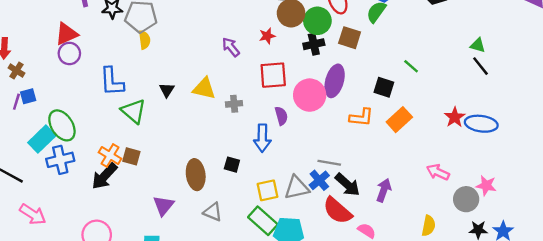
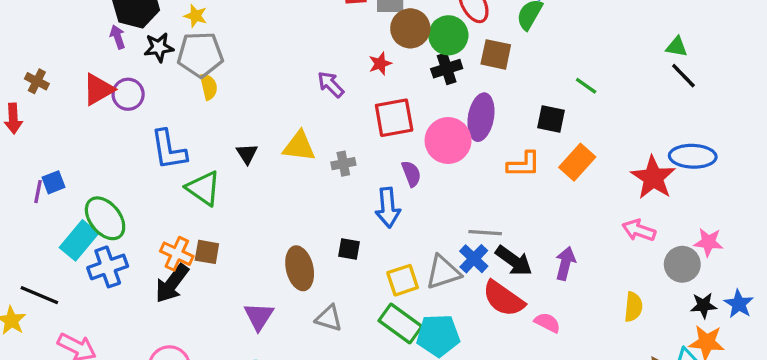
purple circle: (69, 53) -> (128, 94), moved
brown cross: (16, 71) -> (37, 81), moved
red star: (455, 117) -> (653, 178), moved, size x1.5

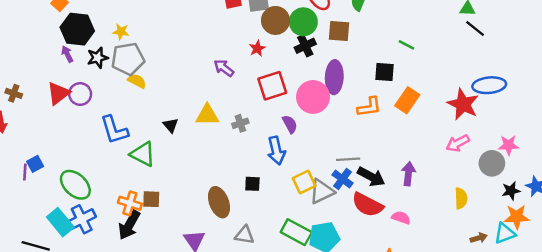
yellow semicircle: (209, 87) -> (137, 81), turned -42
pink arrow: (639, 230) -> (458, 143), turned -40
cyan rectangle: (79, 240) -> (60, 222), moved, turned -72
yellow square: (403, 280) -> (304, 182), moved

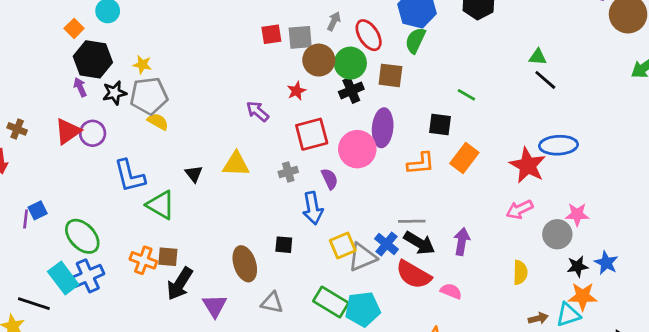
gray cross: (240, 123) -> (288, 172), moved
gray line: (348, 159) -> (412, 221), moved
black arrow: (129, 225) -> (180, 284), moved

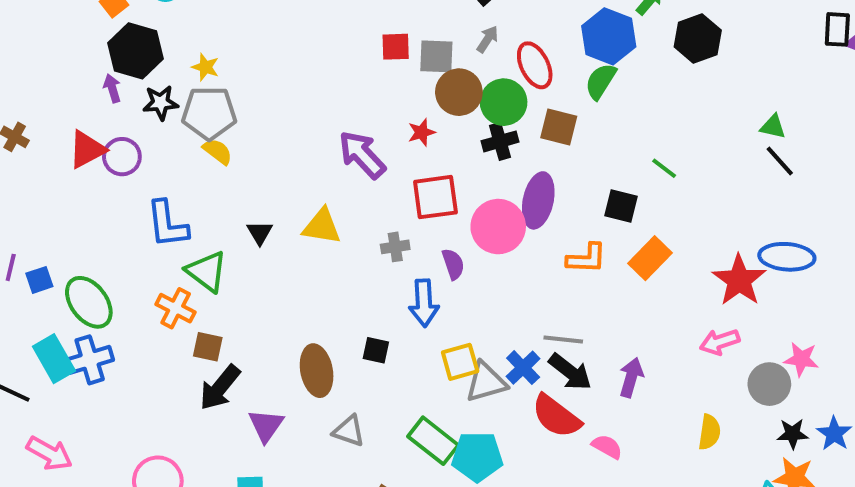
purple arrow: (258, 111) -> (362, 155), size x1.5
blue square: (38, 210) -> (39, 280), moved
orange cross: (143, 260) -> (176, 308), moved

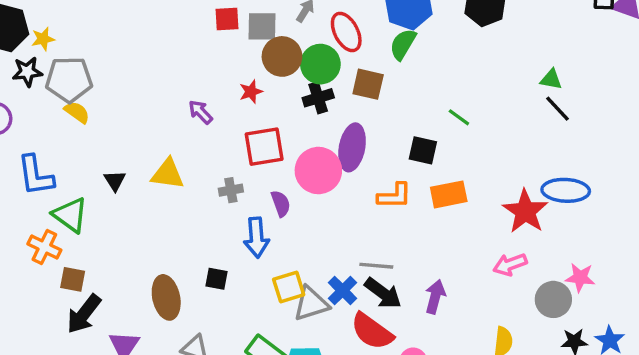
yellow star: (205, 67) -> (43, 39), moved, turned -30
purple arrow: (362, 155) -> (200, 112), size x0.6
orange rectangle: (650, 258) -> (449, 194), turned 36

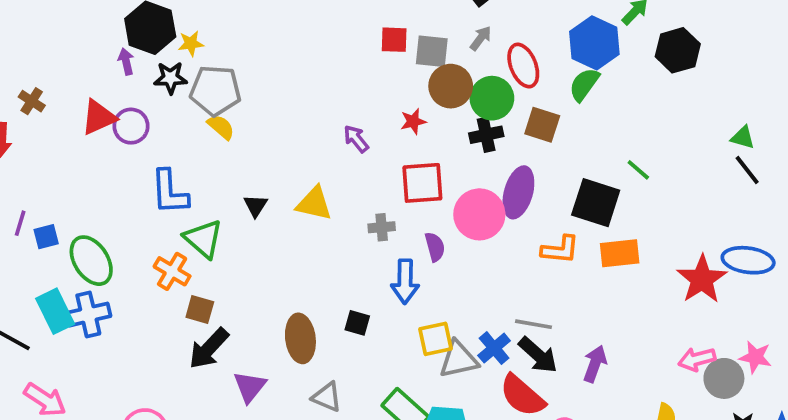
black square: (423, 150) -> (596, 203), size x1.5
pink arrow: (510, 264) -> (697, 359), moved

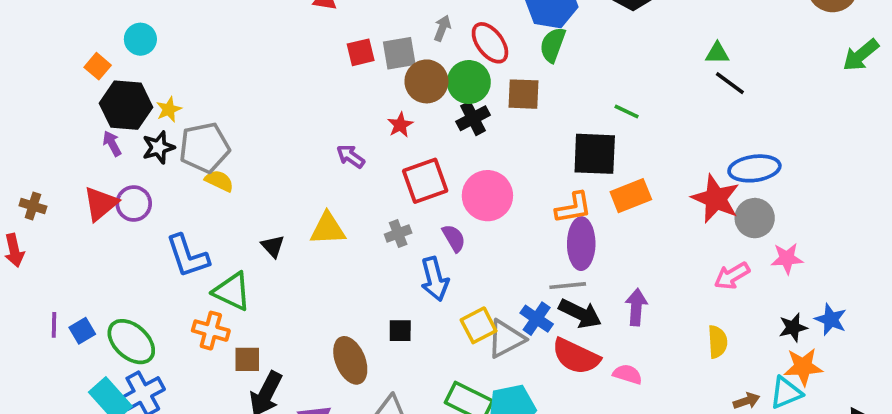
purple ellipse: (518, 192) -> (581, 244), moved
gray circle: (724, 378) -> (755, 218), moved

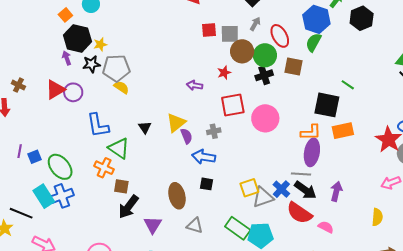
purple arrow: (351, 156) -> (195, 85), turned -35
yellow triangle: (328, 229) -> (176, 123), turned -45
purple semicircle: (454, 238) -> (186, 136), moved
blue arrow: (435, 279) -> (204, 157), moved, turned 105

